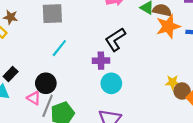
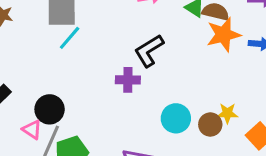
cyan line: (59, 48) -> (70, 38), moved
cyan circle: (111, 83) -> (176, 118), moved
brown circle: (182, 91) -> (210, 124), moved

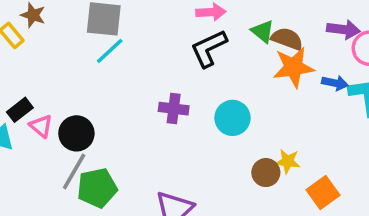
black L-shape: (149, 51) -> (209, 48), moved
cyan circle: (176, 118) -> (232, 118), moved
pink triangle: (32, 130) -> (41, 126), moved

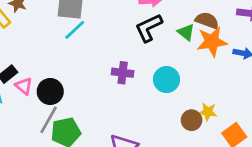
green triangle: (263, 31) -> (186, 32), moved

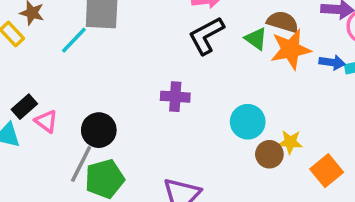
cyan line: (75, 30) -> (74, 40), moved
cyan circle: (166, 80) -> (248, 122), moved
black circle: (50, 91) -> (99, 130), moved

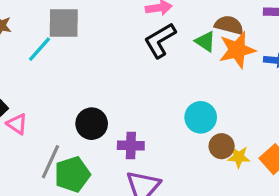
purple cross: (175, 97) -> (131, 145), moved
black circle: (99, 130) -> (92, 124), moved
yellow star: (290, 142) -> (239, 157), moved

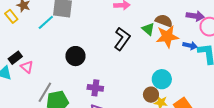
black L-shape: (160, 40) -> (122, 39), moved, turned 150
cyan circle: (201, 117) -> (162, 79), moved
black circle: (92, 124) -> (75, 56), moved

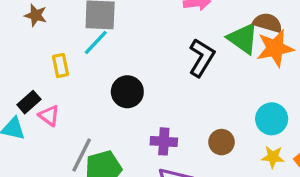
yellow rectangle: (11, 16) -> (61, 66), moved, turned 32
cyan line: (46, 22) -> (96, 42), moved
green triangle: (148, 29) -> (243, 39), size x1.5
brown circle: (151, 95) -> (222, 142), moved

